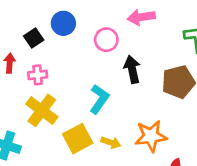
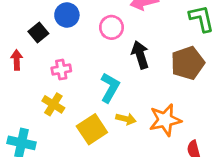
pink cross: (38, 75) -> (61, 70), moved
yellow cross: (42, 110) -> (53, 104), size x0.7
yellow arrow: (111, 143) -> (126, 119), moved

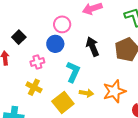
blue circle: (67, 15) -> (55, 44), moved
pink circle: (111, 27) -> (62, 24), moved

